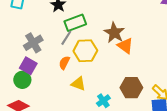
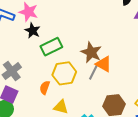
gray line: (66, 38) -> (93, 72), moved

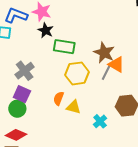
green rectangle: (51, 47) -> (64, 47), turned 35
orange semicircle: (45, 88) -> (59, 98), moved

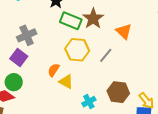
brown star: (104, 53) -> (93, 18), moved
orange triangle: (116, 64) -> (124, 31), moved
green circle: (17, 109) -> (14, 82), moved

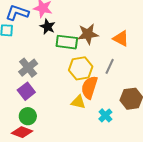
brown star: (93, 18) -> (88, 34), turned -30
purple square: (19, 58) -> (26, 91), turned 30
orange semicircle: (54, 70) -> (89, 87), moved, size x1.6

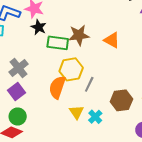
gray line: (110, 66) -> (89, 84), moved
orange semicircle: (89, 87) -> (57, 87), moved
yellow triangle: (78, 102) -> (77, 112), moved, turned 42

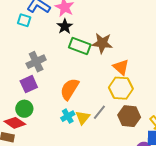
orange triangle: (112, 40) -> (121, 67), moved
yellow hexagon: (71, 69) -> (121, 88), moved
gray line: (89, 84) -> (99, 112), moved
cyan cross: (95, 117) -> (68, 116), moved

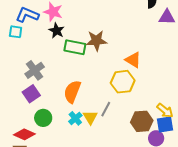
orange triangle: (121, 67) -> (133, 60), moved
green circle: (24, 109) -> (43, 118), moved
brown hexagon: (129, 116) -> (142, 121), moved

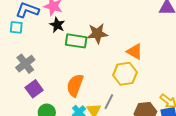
gray cross: (35, 70) -> (25, 64), moved

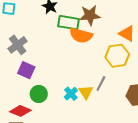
orange semicircle: (75, 85) -> (81, 35), moved, turned -95
purple square: (34, 89) -> (26, 70), turned -30

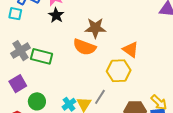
green rectangle: (69, 23) -> (42, 56), moved
purple square: (26, 70) -> (18, 84), moved, turned 30

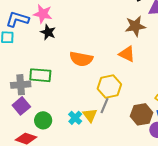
brown star: (95, 28) -> (135, 26), moved
gray cross: (21, 51) -> (21, 85), moved, turned 36
yellow hexagon: (119, 71) -> (109, 86), moved

